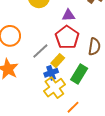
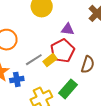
yellow rectangle: (58, 61) -> (50, 60), moved
blue cross: (51, 73) -> (17, 79), moved

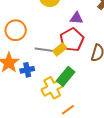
gray line: (34, 60) -> (44, 50), turned 42
green rectangle: (68, 89) -> (66, 76), moved

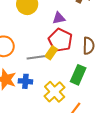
blue cross: (27, 70) -> (25, 81), turned 32
green rectangle: (66, 76) -> (78, 75), moved

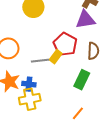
purple triangle: (59, 18) -> (85, 20), moved, size x1.5
yellow cross: (55, 92) -> (30, 99), moved, turned 30

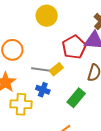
red pentagon: (65, 44) -> (74, 47), moved
blue cross: (29, 84) -> (43, 90), moved

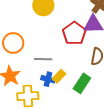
yellow rectangle: (56, 69) -> (59, 76), moved

